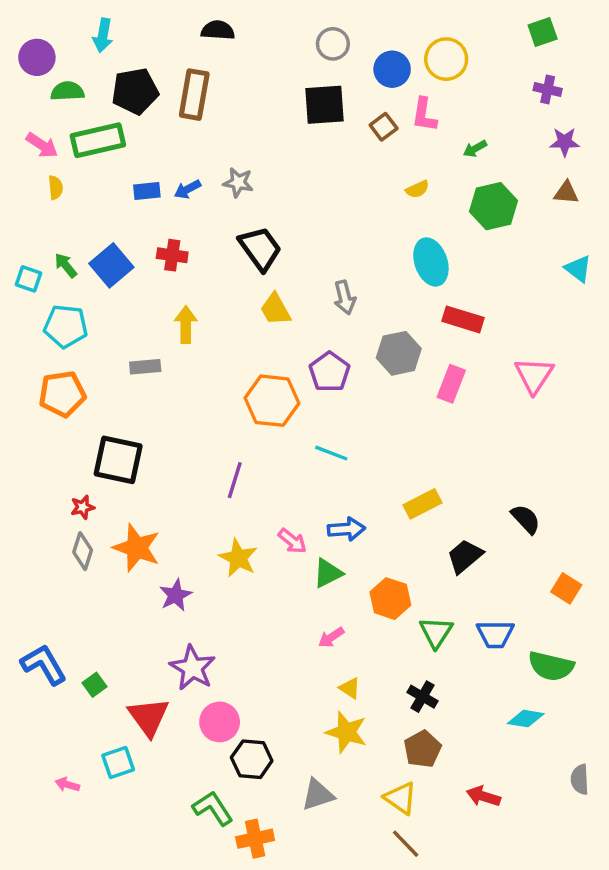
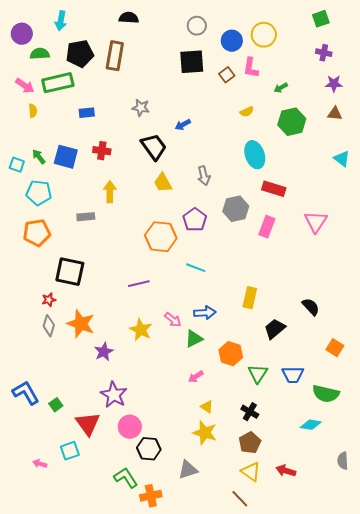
blue arrow: (187, 189) -> (183, 125), moved
blue square: (111, 265) -> (66, 157), turned -35
purple line: (235, 480) -> (139, 284), turned 60
yellow rectangle: (423, 504) -> (250, 298), turned -50
yellow triangle: (401, 798) -> (251, 472), moved

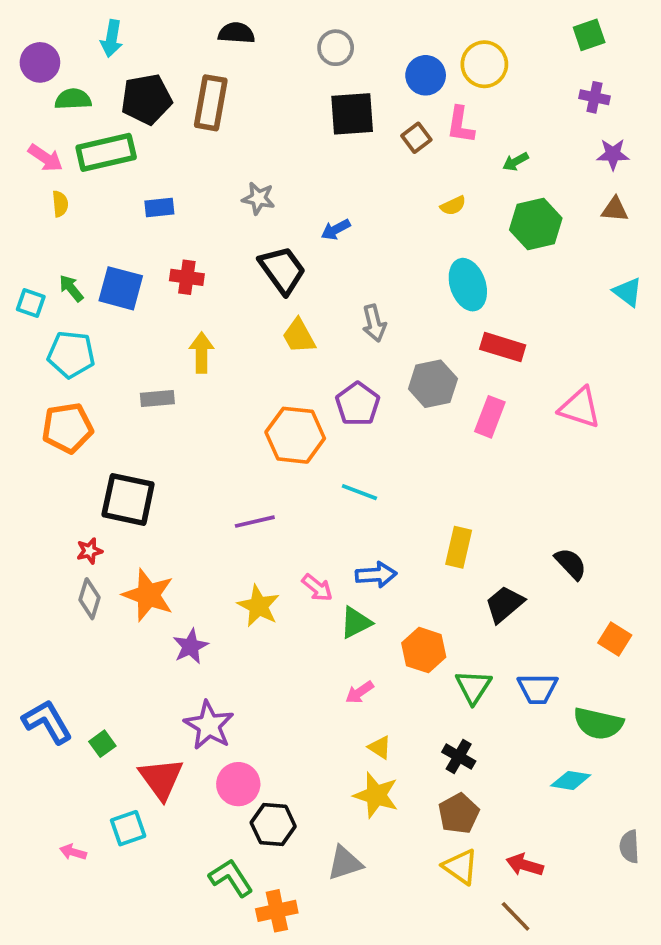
gray circle: (197, 26) -> (336, 48), moved
pink triangle: (316, 222) -> (580, 408), turned -45
brown line: (240, 499) -> (516, 916), moved

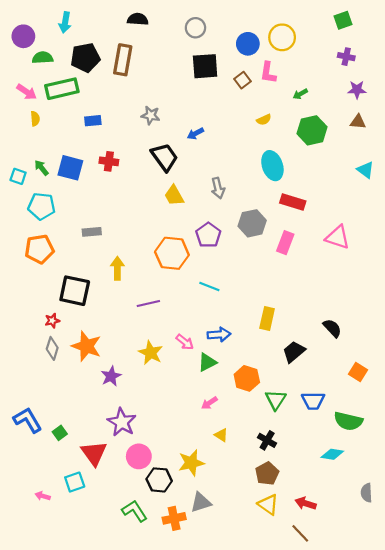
yellow arrow: (202, 353) -> (117, 268), moved
yellow star: (376, 795) -> (191, 463), moved, turned -30
orange cross: (277, 911) -> (174, 518), moved

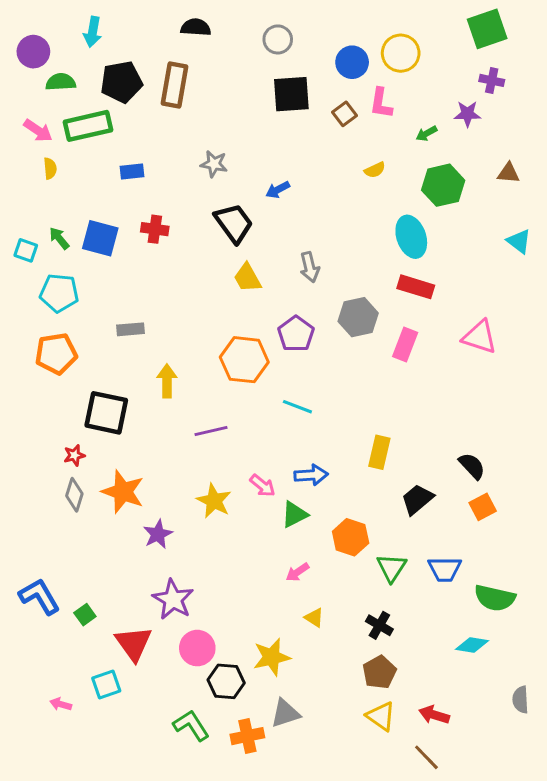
green square: (343, 20) -> (487, 29), size x1.5
purple star: (357, 90) -> (467, 114), moved
cyan ellipse: (272, 166) -> (411, 237), moved
orange square: (358, 372) -> (483, 507), moved, turned 30

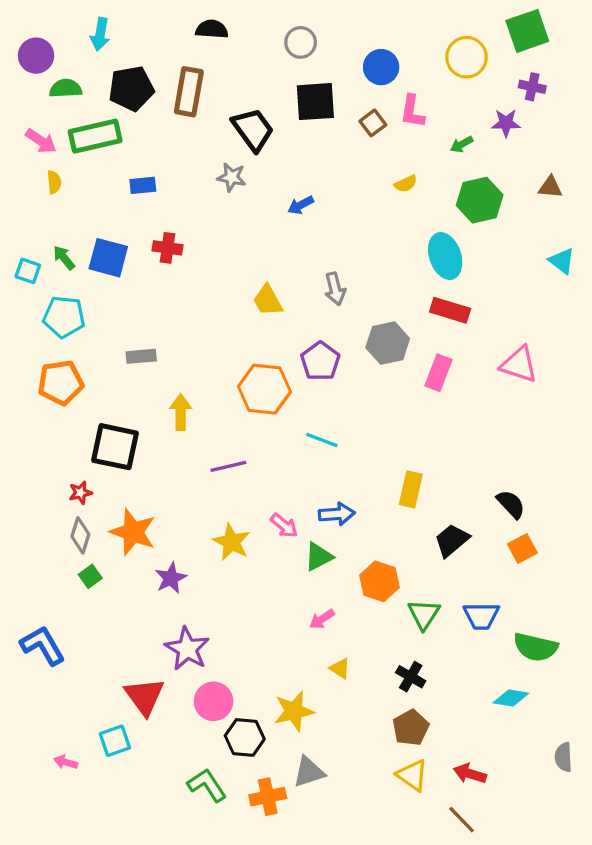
yellow circle: (401, 53) -> (467, 57), moved
black trapezoid: (234, 223) -> (253, 130), moved
green square: (85, 615) -> (90, 576), moved

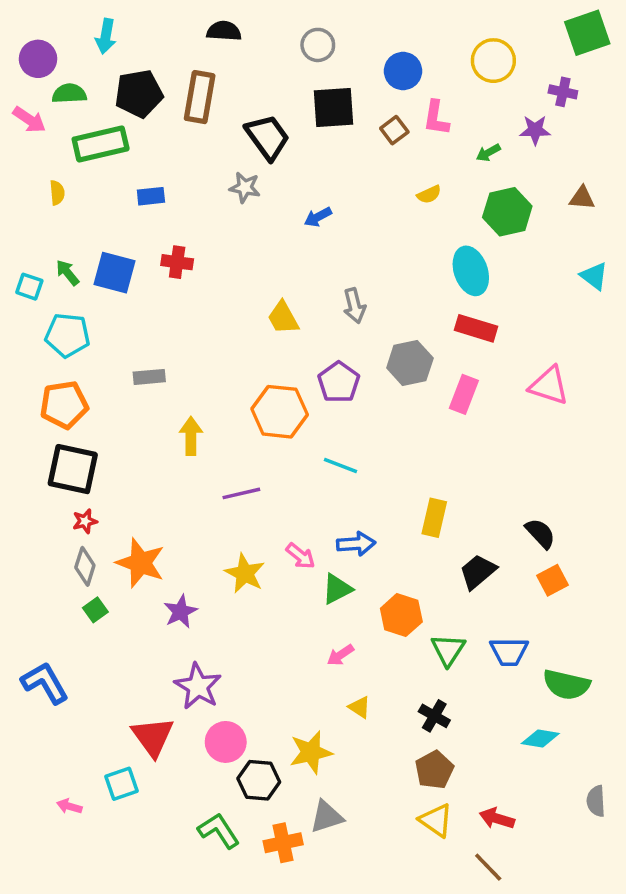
green square: (527, 31) -> (587, 33), moved
pink arrow: (41, 141) -> (29, 120), moved
black square: (115, 447) -> (73, 469), moved

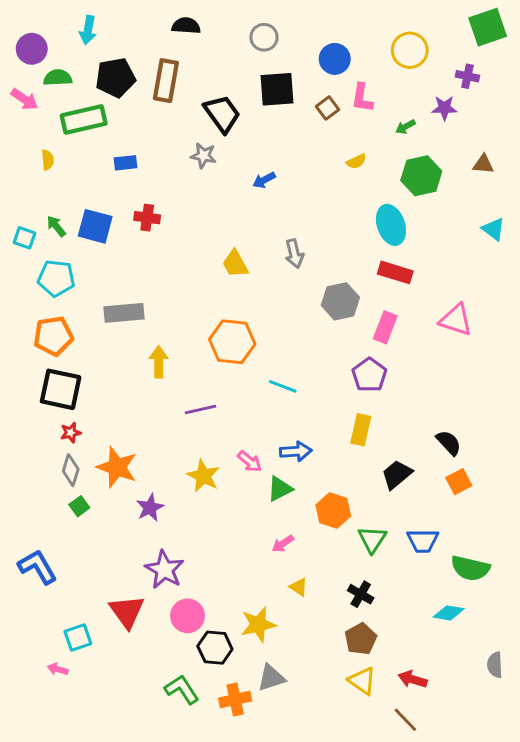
gray rectangle: (149, 377) -> (124, 313), size x1.5
purple pentagon: (339, 382) -> (369, 375), moved
cyan square: (121, 784) -> (78, 637), moved

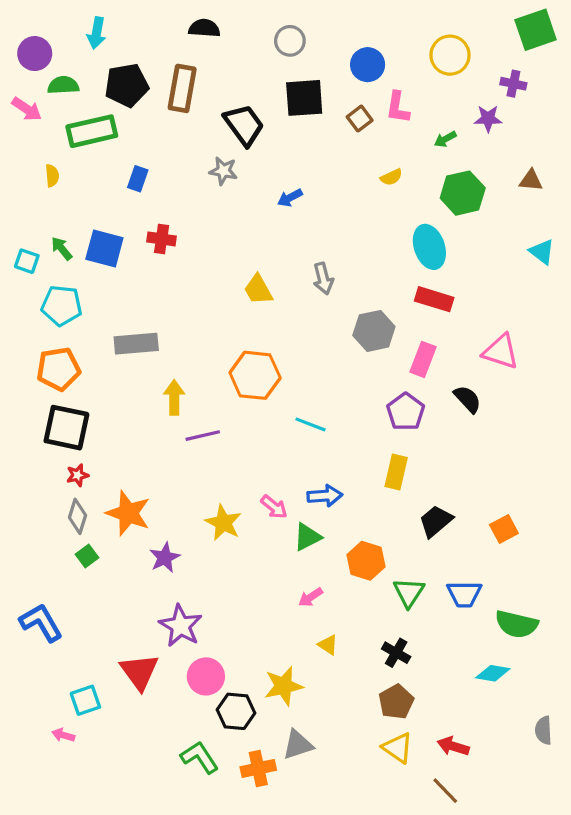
blue rectangle: (126, 163) -> (138, 179), turned -65
purple line: (201, 410) -> (203, 436), moved
black semicircle: (449, 443) -> (467, 399), moved

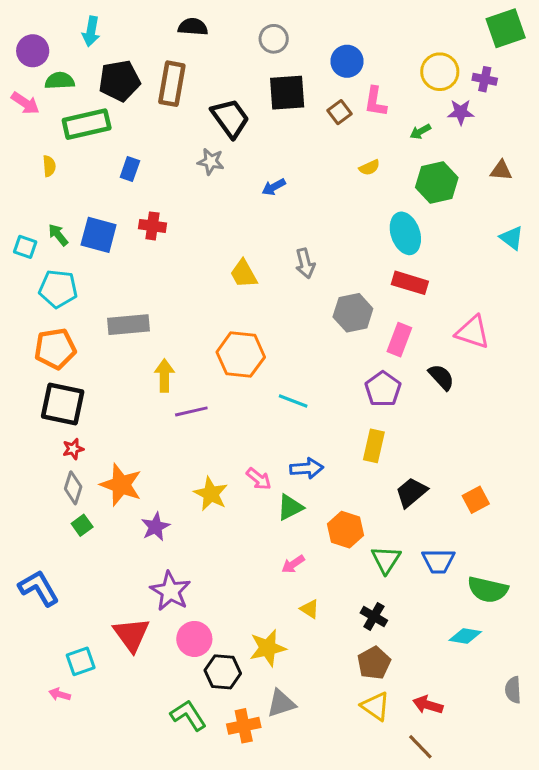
yellow circle: (450, 55) -> (440, 72), moved

